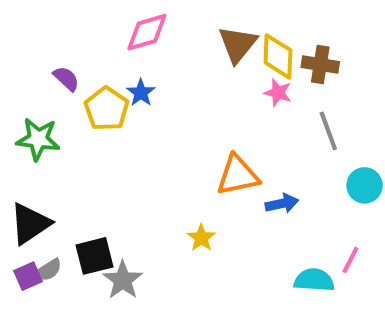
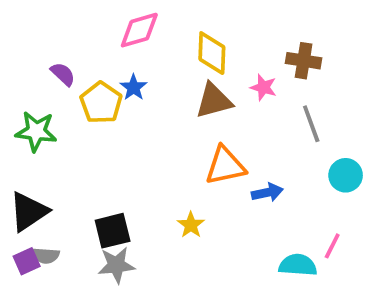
brown triangle: (238, 44) -> (214, 101), moved, turned 36
yellow diamond: (278, 56) -> (212, 53), moved
black square: (95, 256) -> (113, 231), moved
gray semicircle: (48, 270) -> (46, 256), turned 36
gray star: (123, 280) -> (116, 265), turned 30

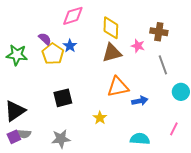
purple semicircle: (63, 74) -> (45, 39), moved
green star: (36, 131) -> (17, 55), moved
black square: (113, 231) -> (63, 98), moved
cyan semicircle: (298, 265) -> (140, 139), moved

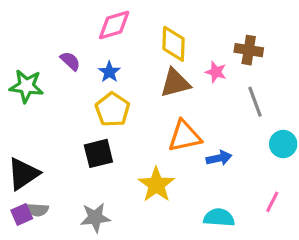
yellow pentagon: (53, 54) -> (113, 110), moved
yellow star: (100, 118) -> (156, 185), size x1.6

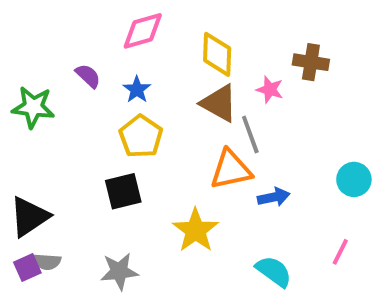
brown triangle: (175, 83) -> (219, 103), turned 44
gray line: (255, 102) -> (250, 135), moved
cyan semicircle: (219, 218) -> (274, 271), turned 32

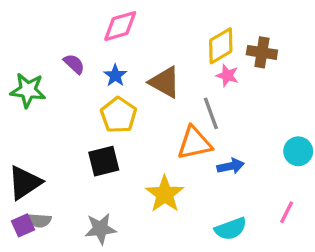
yellow diamond: (217, 54) -> (221, 46), moved, turned 57
brown triangle: (219, 103) -> (165, 82), moved
cyan semicircle: (274, 271) -> (231, 229), turned 124

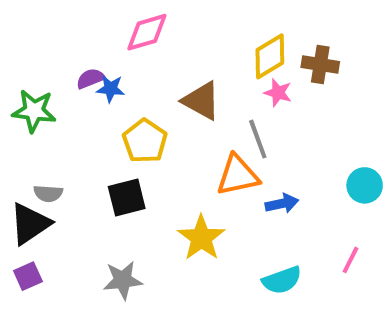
purple semicircle: (74, 64) -> (90, 79), turned -65
blue star: (115, 75) -> (111, 89), moved, turned -30
gray semicircle: (39, 220) -> (48, 193), moved

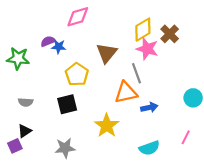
brown cross: (320, 64) -> (170, 34), turned 36
pink star: (278, 93) -> (147, 49), size x1.5
brown triangle: (201, 101) -> (107, 53), turned 40
black triangle: (30, 224) -> (25, 131), moved, size x0.6

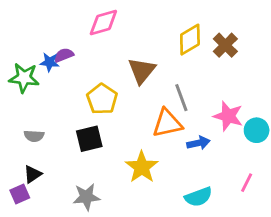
blue star: (59, 47) -> (50, 62), moved
pink star: (147, 49) -> (228, 116), moved

